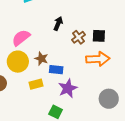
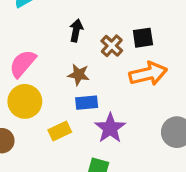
brown star: (41, 59) -> (79, 75), moved

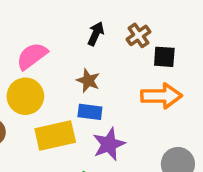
brown cross: (112, 46) -> (139, 35), moved
yellow rectangle: (60, 131) -> (55, 135), size x1.6

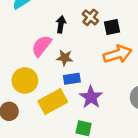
pink semicircle: (32, 56) -> (42, 46), moved

